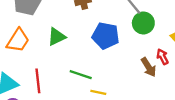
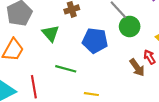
green triangle: (57, 37) -> (51, 33), moved, turned -42
green line: (81, 75) -> (66, 69), moved

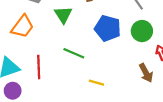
green circle: (130, 26) -> (142, 31), moved
brown arrow: (137, 68) -> (146, 73), moved

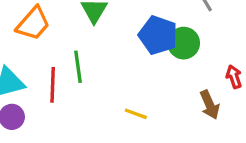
green circle: (142, 31) -> (184, 43), moved
green line: (74, 53) -> (78, 67), moved, turned 55

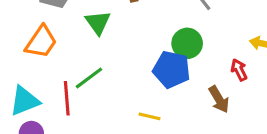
blue pentagon: (158, 35) -> (172, 69), moved
green line: (78, 67) -> (89, 78), turned 68

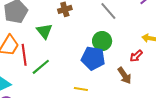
red arrow: (239, 70) -> (136, 56), turned -104
red line: (67, 98) -> (24, 55), moved

